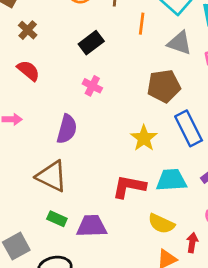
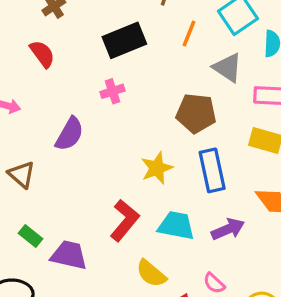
black rectangle: (91, 43) -> (124, 40), size x1.4
pink cross: (92, 86) -> (113, 91), turned 30
brown triangle: (52, 176) -> (22, 175), moved, size x0.7
red L-shape: (129, 187) -> (125, 220), turned 104

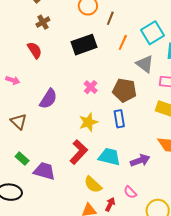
pink cross: (113, 91) -> (91, 87), moved, turned -32
yellow star: (157, 168) -> (88, 122), moved
blue rectangle: (212, 170) -> (119, 119), moved, size x0.7

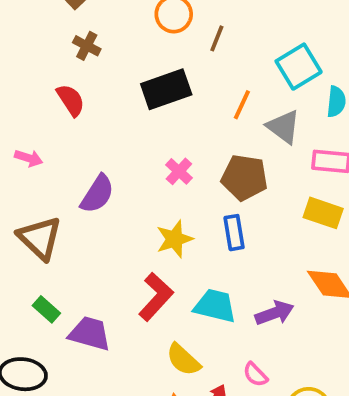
brown cross: (43, 22) -> (87, 46), turned -32
orange line: (123, 42) -> (242, 105), moved
brown triangle: (19, 122) -> (40, 238), size x1.4

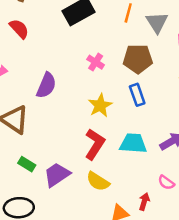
gray triangle: (284, 127) -> (157, 22), turned 30
purple trapezoid: (90, 334) -> (57, 175), turned -40
yellow semicircle: (183, 360) -> (98, 181), moved

